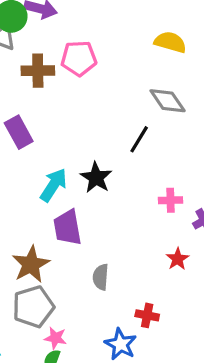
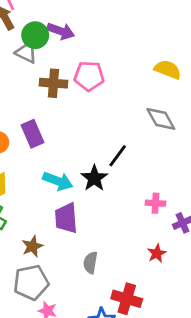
black line: (139, 139) -> (118, 156), moved
cyan arrow: (54, 185) -> (58, 181), turned 72
brown star: (31, 264) -> (32, 246), size x0.7
red cross: (147, 315) -> (127, 299), size x1.5

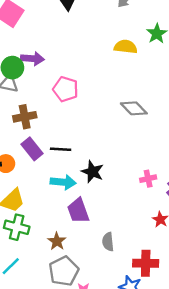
yellow semicircle: (168, 70) -> (126, 47), moved
pink pentagon: (89, 76) -> (66, 89), turned 30
brown cross: (53, 83) -> (25, 117), moved
black line: (118, 156) -> (61, 149), moved, turned 72

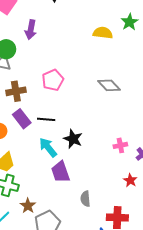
purple arrow: (32, 59) -> (31, 30), moved, turned 96
pink pentagon: (66, 89) -> (53, 80), moved, turned 30
cyan arrow: (63, 182) -> (48, 147), turned -135
brown star: (57, 241) -> (28, 206), moved

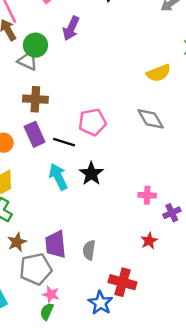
yellow semicircle: (103, 33) -> (159, 73), moved, turned 138
pink pentagon: (53, 80) -> (92, 122), moved
purple trapezoid: (60, 172) -> (56, 244), moved

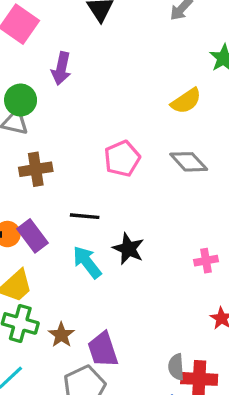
pink pentagon: (92, 122) -> (122, 159), moved
purple rectangle: (35, 134) -> (32, 236), moved
brown star: (17, 242) -> (61, 335), moved
gray semicircle: (89, 250) -> (176, 367), moved

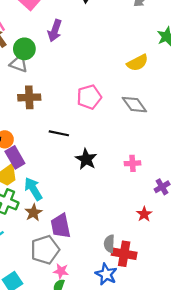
purple rectangle: (32, 236) -> (15, 157), moved
pink cross: (206, 261) -> (133, 163), moved
cyan arrow: (87, 262) -> (33, 189), moved

